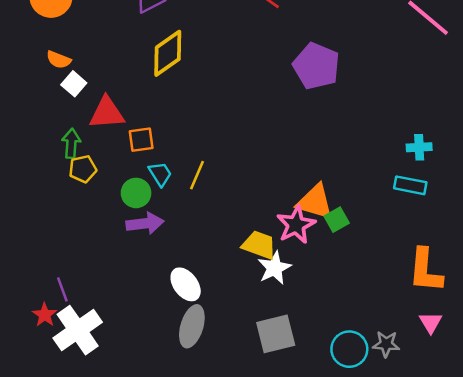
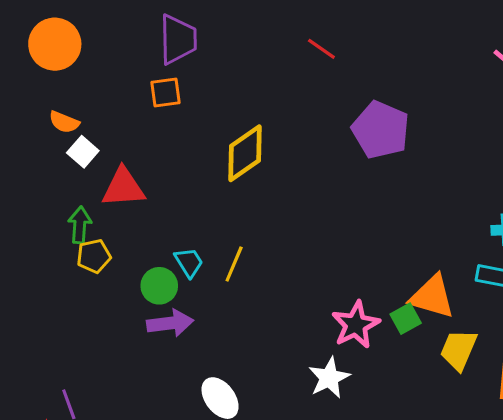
yellow diamond: (168, 53) -> (245, 153), moved
orange square: (141, 140) -> (165, 92), moved
orange triangle: (315, 202) -> (432, 297), moved
yellow trapezoid: (259, 245) -> (459, 350), moved, turned -87

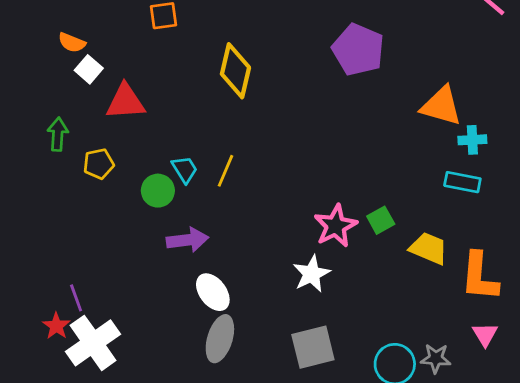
yellow diamond: (245, 153) -> (235, 71), turned -42
green arrow: (80, 225) -> (58, 134), moved
orange triangle: (432, 297) -> (441, 106), moved
purple arrow: (170, 323) -> (187, 240), moved
yellow trapezoid: (459, 350) -> (429, 248), turned 90

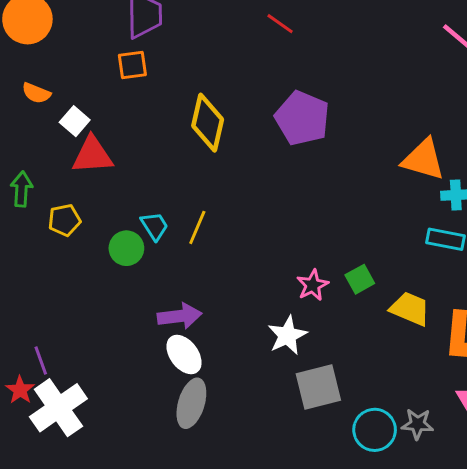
purple pentagon: (358, 50) -> (302, 118), moved
white square: (89, 69) -> (75, 121), moved
pink star: (336, 226) -> (313, 285), size x0.7
purple arrow: (187, 240) -> (180, 316), moved
gray square: (313, 347) -> (318, 387), moved

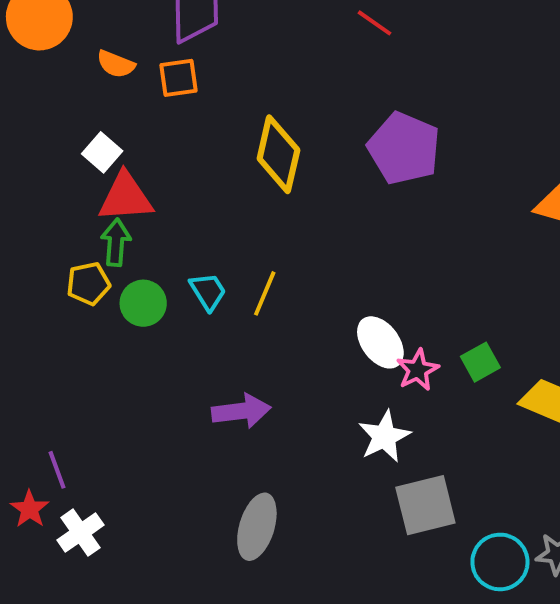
orange semicircle: (36, 93) -> (116, 64), moved
green arrow: (22, 189) -> (116, 242), moved
green circle: (126, 248) -> (143, 303), moved
white ellipse: (184, 355) -> (380, 342), moved
white cross: (58, 408) -> (80, 533), size x0.6

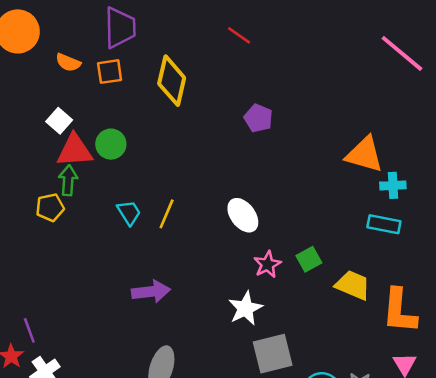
purple pentagon: (404, 148) -> (258, 118), size x0.6
yellow diamond: (278, 154) -> (172, 81), moved
green circle: (143, 303) -> (111, 144), moved
white ellipse: (380, 342) -> (243, 215), moved

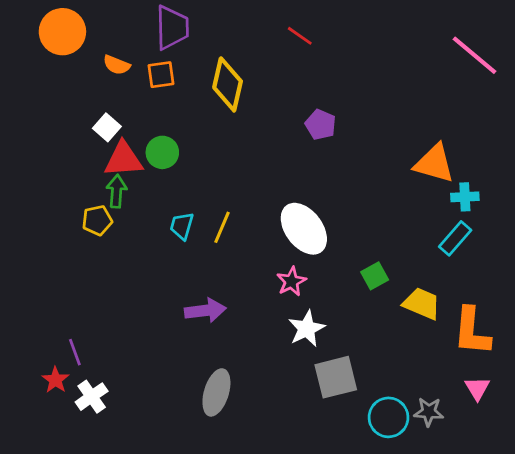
cyan trapezoid: (129, 213) -> (182, 226), turned -132
white ellipse: (243, 215) -> (304, 229), size x1.4
cyan rectangle: (384, 224) -> (455, 238), turned -60
pink star: (267, 264) -> (291, 281), moved

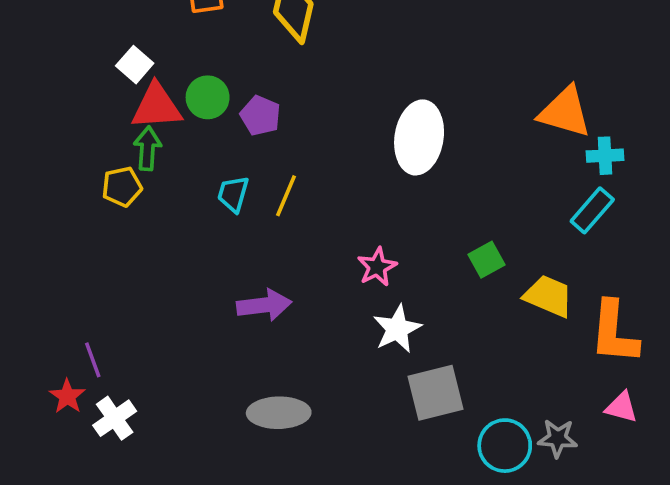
purple pentagon: (321, 125) -> (260, 116), moved
white ellipse: (304, 229) -> (419, 137), moved, turned 46
pink triangle: (477, 388) -> (621, 407), turned -44
gray ellipse: (216, 392) -> (279, 413), turned 72

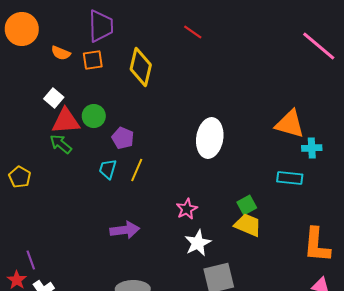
purple pentagon: (260, 116) -> (123, 138), moved
green arrow: (147, 148) -> (61, 144), turned -55
yellow pentagon: (122, 187) -> (20, 177), moved, turned -30
cyan rectangle: (592, 210) -> (290, 178), moved, turned 55
yellow trapezoid: (548, 296) -> (248, 225), moved

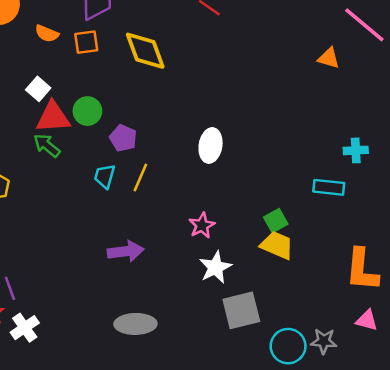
yellow diamond: (141, 67) -> (145, 51), turned -33
orange triangle: (290, 124) -> (329, 58), moved, size x0.6
white ellipse: (210, 138) -> (211, 145), moved, size x0.7

